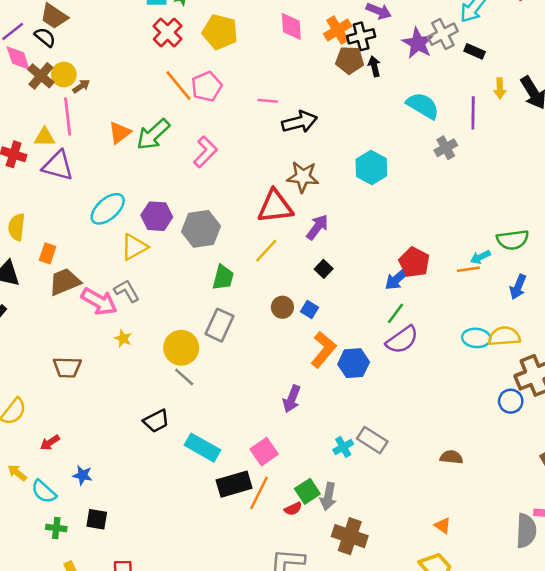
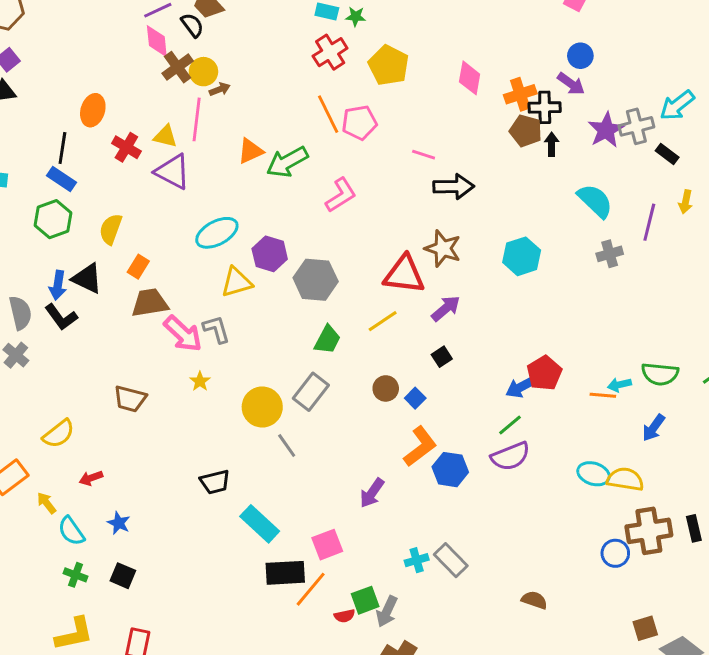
gray line: (184, 377) -> (287, 445), moved

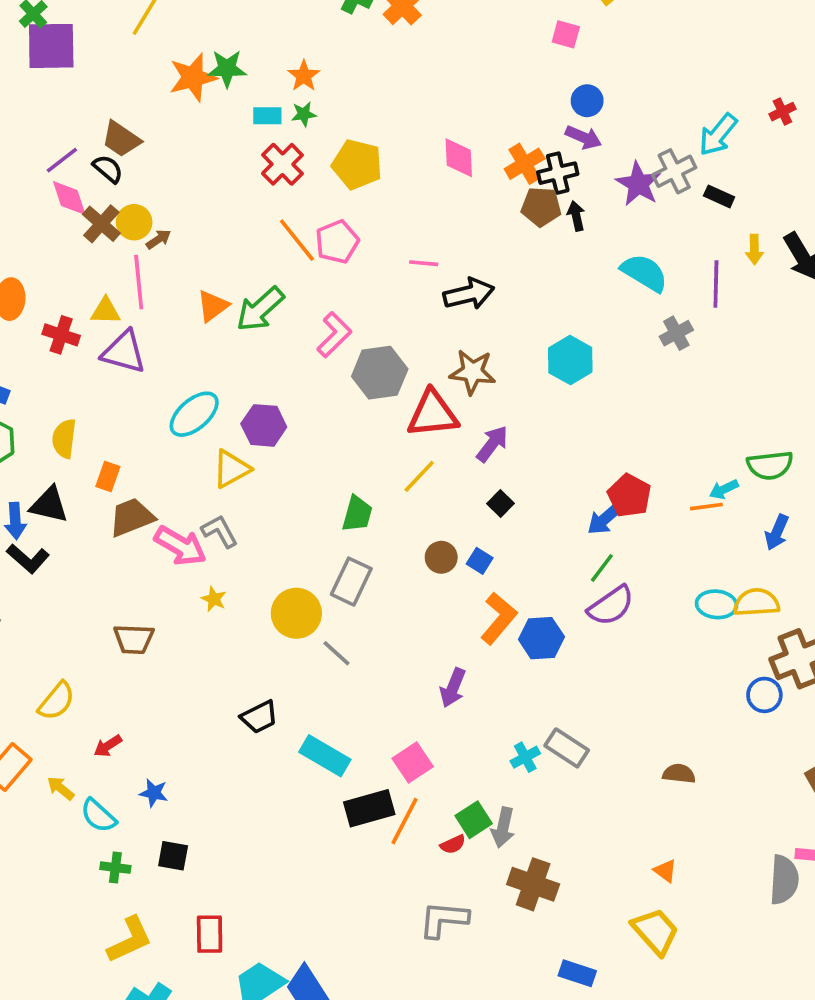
gray hexagon: (316, 280) -> (380, 373), moved

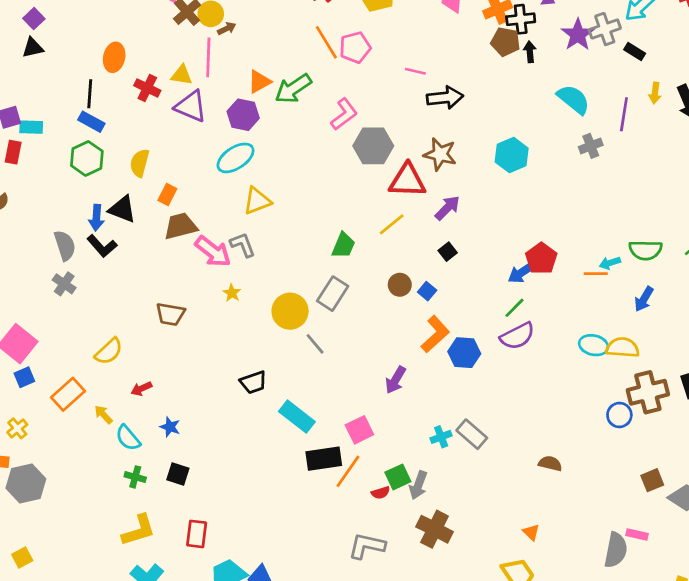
purple hexagon: (264, 425) -> (243, 115), moved

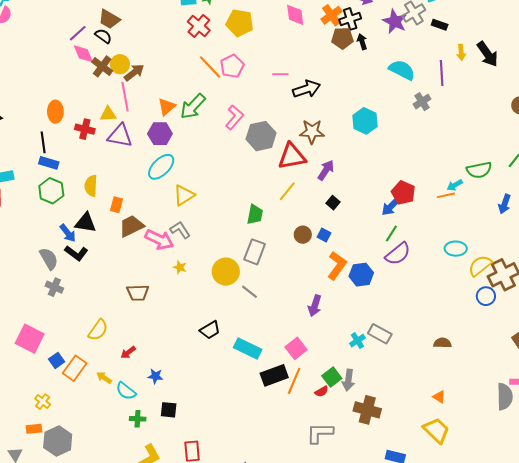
brown arrow: (227, 28) -> (134, 72), size x1.5
blue arrow: (96, 218) -> (68, 233), turned -30
blue arrow: (644, 299) -> (505, 204), moved
yellow semicircle: (623, 348) -> (480, 266), moved, turned -30
blue square: (24, 377) -> (57, 360), moved

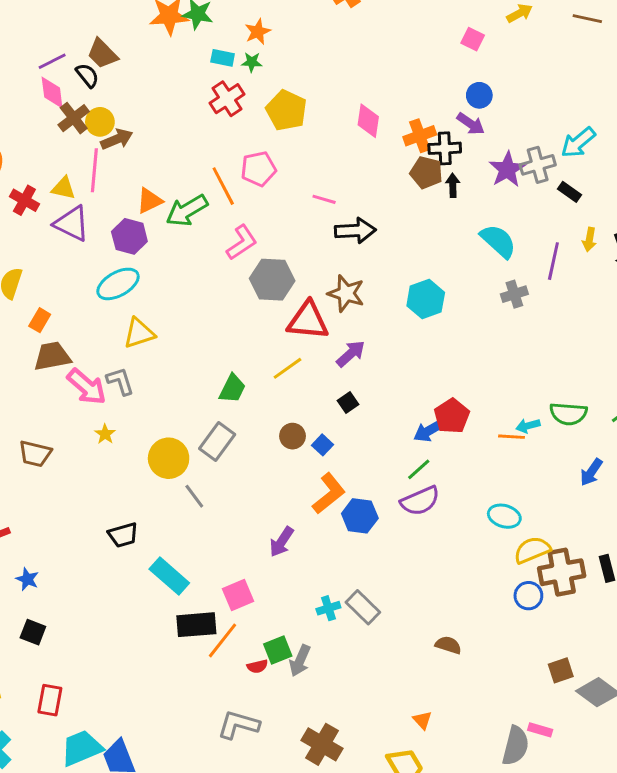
orange line: (210, 67) -> (223, 186), moved
brown cross: (367, 410) -> (322, 744), moved

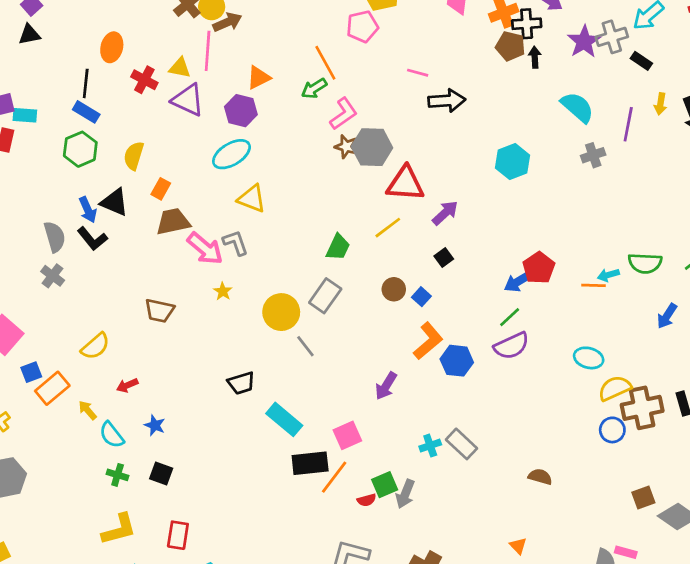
pink pentagon: (258, 169) -> (362, 27), moved
green arrow: (187, 211) -> (314, 88), moved, size x0.7
brown star: (346, 293) -> (346, 147), moved, size x0.7
yellow triangle: (139, 333) -> (252, 199), turned 40

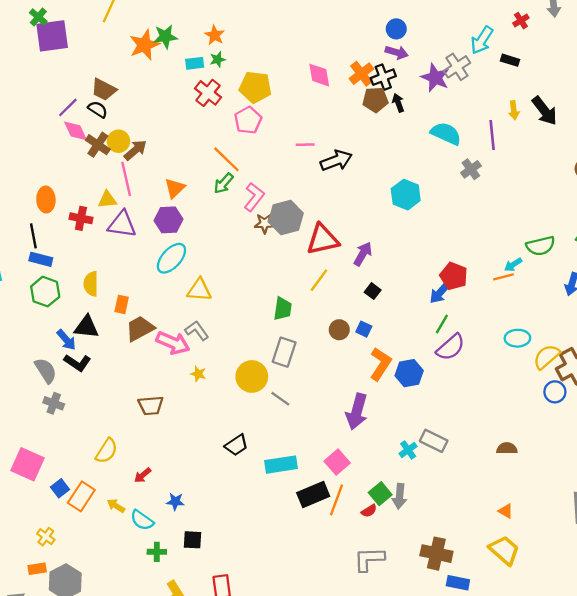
black rectangle: (641, 61) -> (510, 60), moved
purple arrow: (386, 386) -> (357, 412), size x1.4
cyan rectangle: (284, 419) -> (281, 465), turned -32

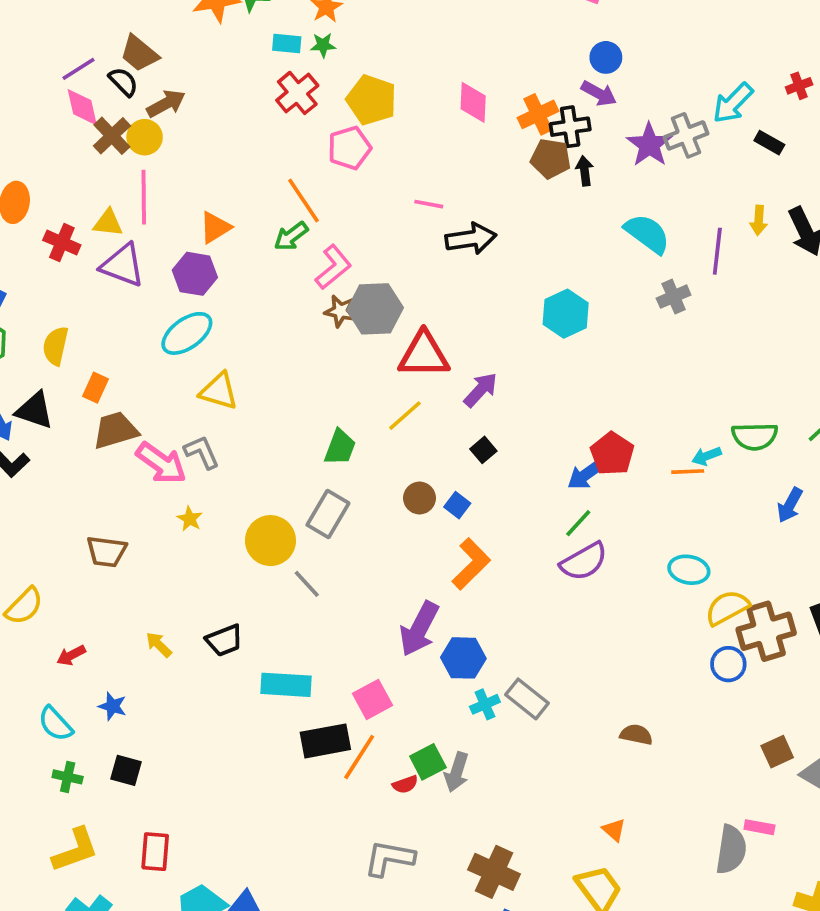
brown arrow: (135, 150) -> (166, 104), moved
blue hexagon: (409, 373) -> (463, 658), moved
yellow arrow: (116, 506) -> (159, 645), moved

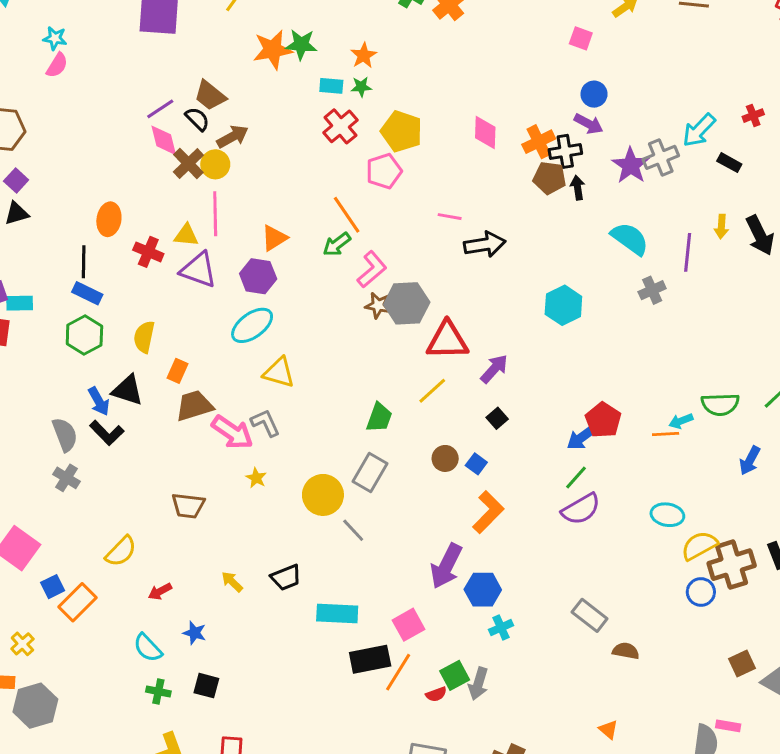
gray rectangle: (527, 699) -> (590, 615), moved

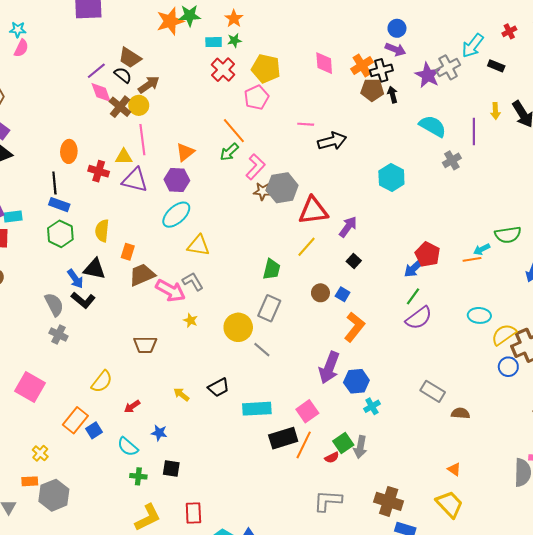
blue square: (53, 587) -> (94, 430), moved

